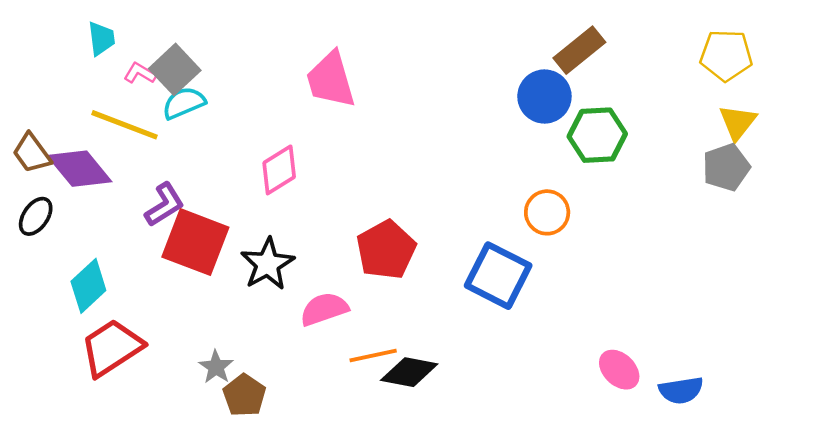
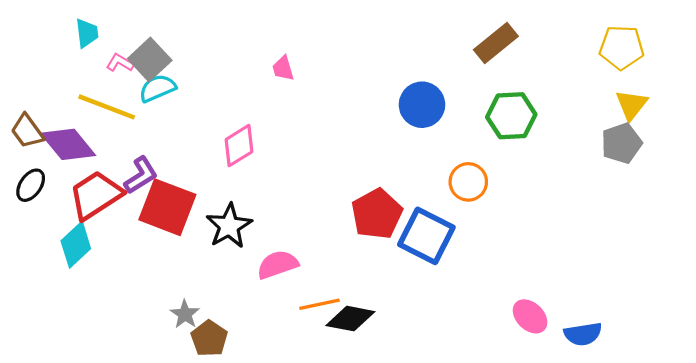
pink trapezoid: (331, 80) -> (283, 68), size x0.5
blue circle: (544, 97) -> (422, 105), moved
red pentagon: (386, 250) -> (377, 214), moved
red trapezoid: (112, 348) -> (96, 195), moved

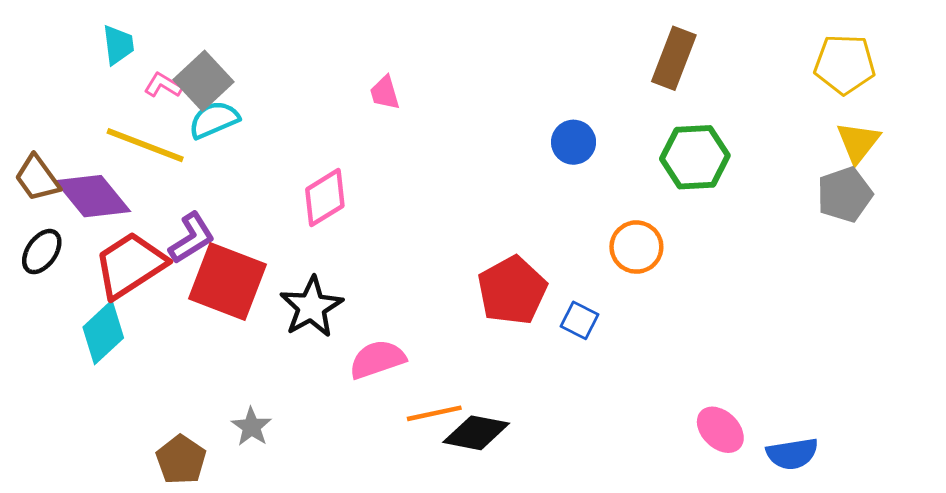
brown rectangle: (496, 43) -> (674, 58), turned -30
blue circle: (422, 105) -> (574, 142), size x0.7
blue square: (426, 236) -> (580, 320), size x0.5
brown pentagon: (209, 338) -> (181, 460), moved

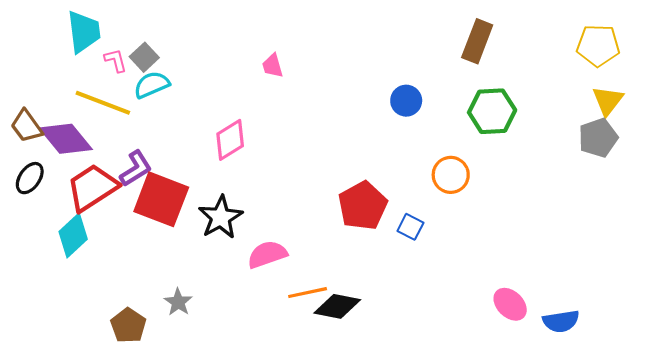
cyan trapezoid: (118, 45) -> (84, 32), size x1.5
gray square: (204, 81) -> (144, 57), size x0.7
pink L-shape: (163, 85) -> (116, 60), turned 45

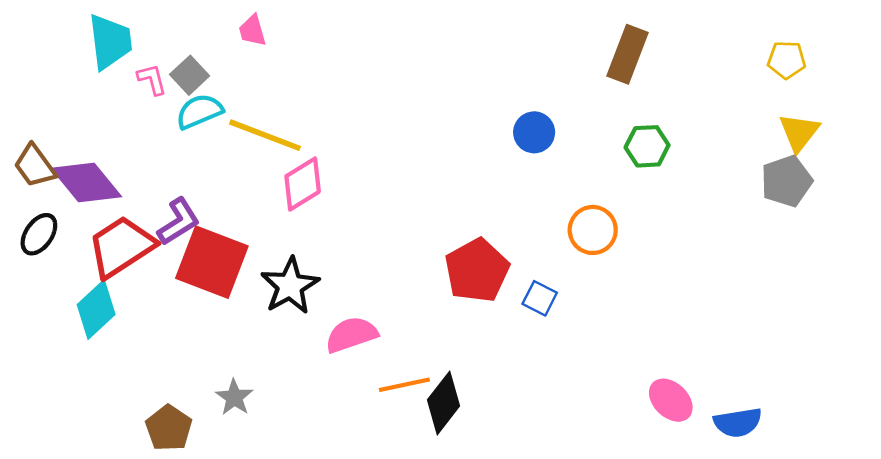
yellow pentagon: (598, 45) -> (787, 60), size x0.7
pink trapezoid: (273, 66) -> (252, 31), moved
yellow line: (103, 103) -> (265, 135), moved
green hexagon: (492, 111) -> (647, 146), size x0.7
black diamond: (337, 306) -> (443, 403), turned -63

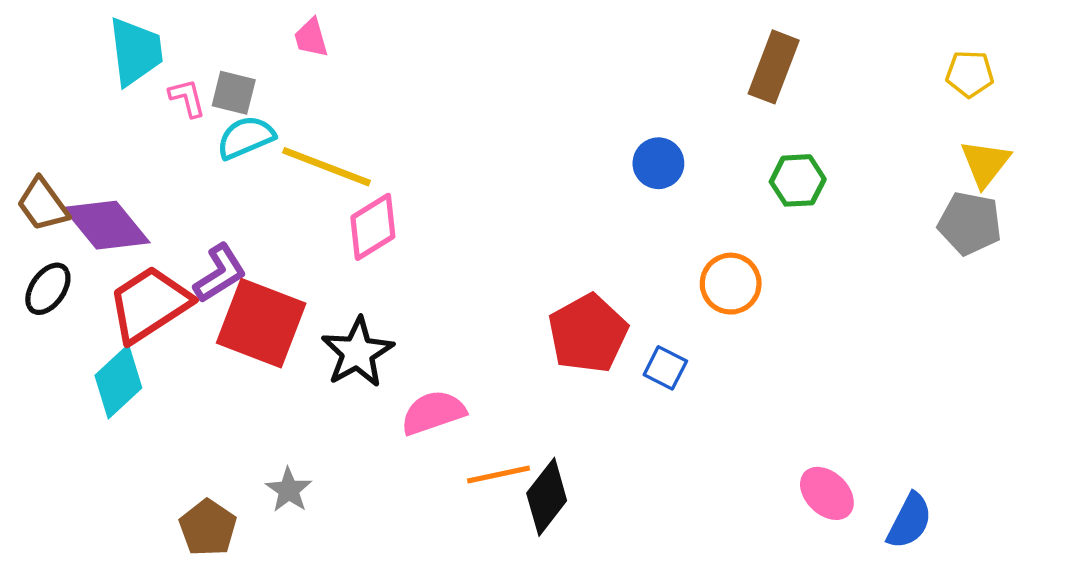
gray square: (190, 75) -> (234, 93), turned -33
gray pentagon: (787, 181) -> (970, 223), turned 30
blue semicircle: (738, 422) -> (909, 521), turned -54

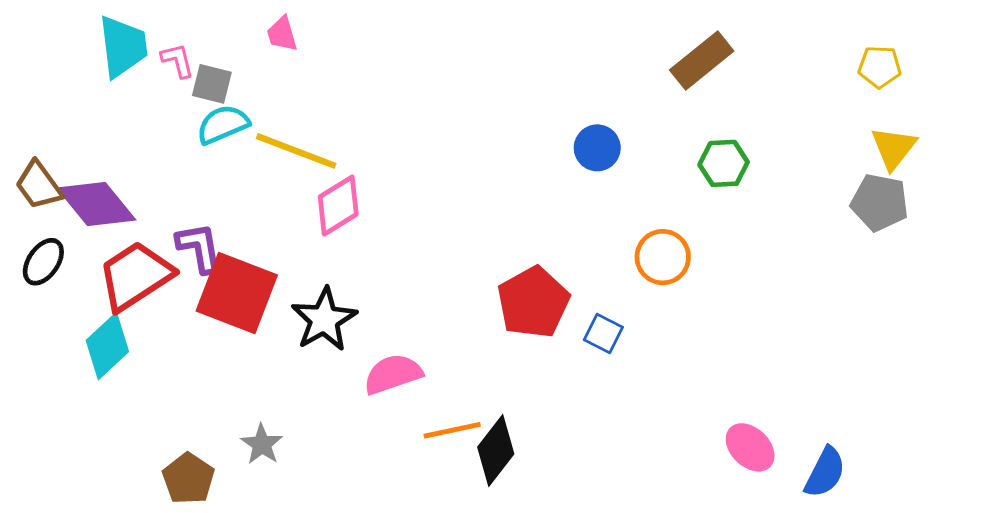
brown rectangle: (774, 67) -> (702, 60), turned 30
pink L-shape: (187, 98) -> (178, 60), moved
purple L-shape: (220, 273) -> (199, 248), turned -68

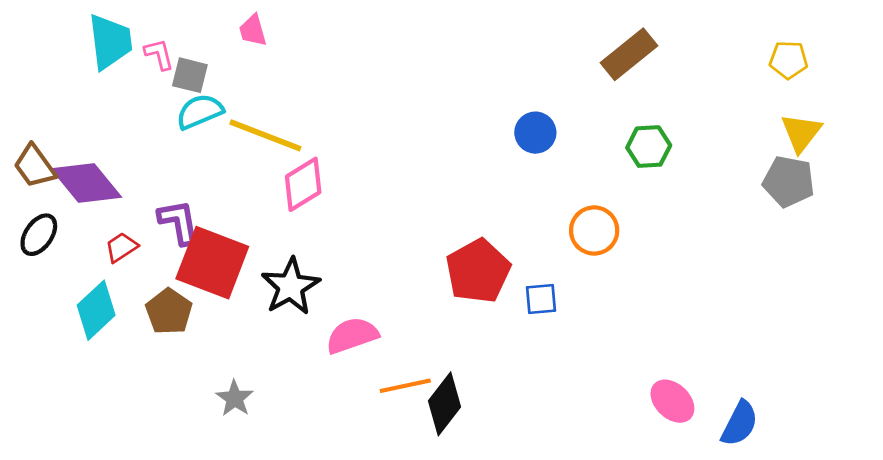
red trapezoid: (135, 276) -> (121, 247), size x0.5
blue square: (603, 333) -> (541, 299), turned -32
brown pentagon: (188, 479) -> (169, 312), moved

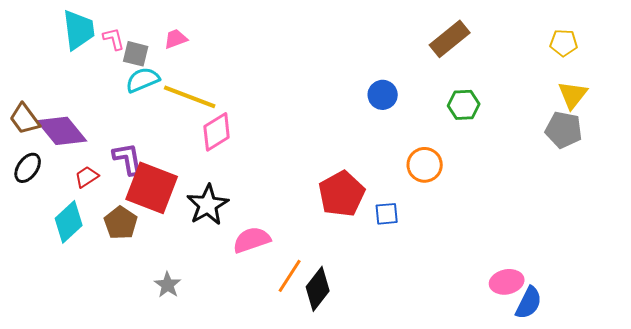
pink trapezoid: (253, 30) -> (176, 39), moved, turned 85
orange line: (405, 386) -> (290, 276), turned -45
pink ellipse: (672, 401) -> (507, 282), moved, turned -56

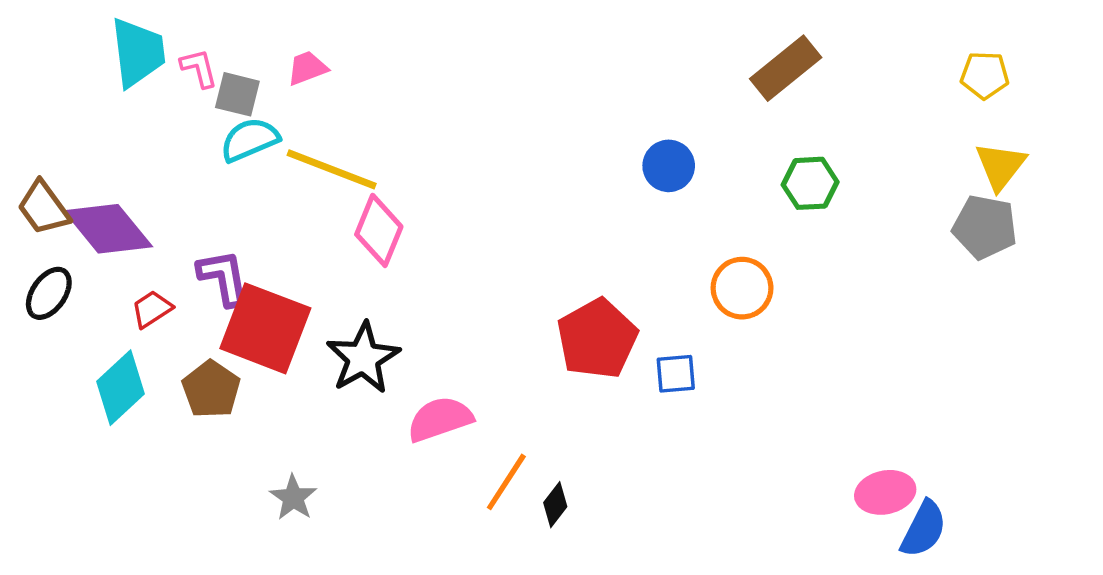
pink diamond: (217, 132) -> (379, 230), turned -36
black diamond: (318, 289) -> (555, 505), size x0.6

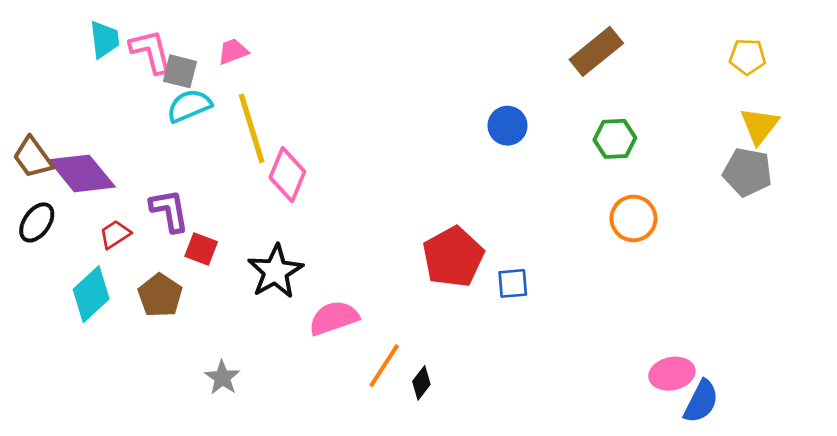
cyan trapezoid: (138, 52) -> (104, 39), size x0.7
pink L-shape: (199, 68) -> (151, 51), size x1.5
yellow line: (332, 169) -> (252, 128), turned 52
orange circle: (742, 288) -> (633, 218), moved
red square: (265, 328) -> (201, 249), size x0.5

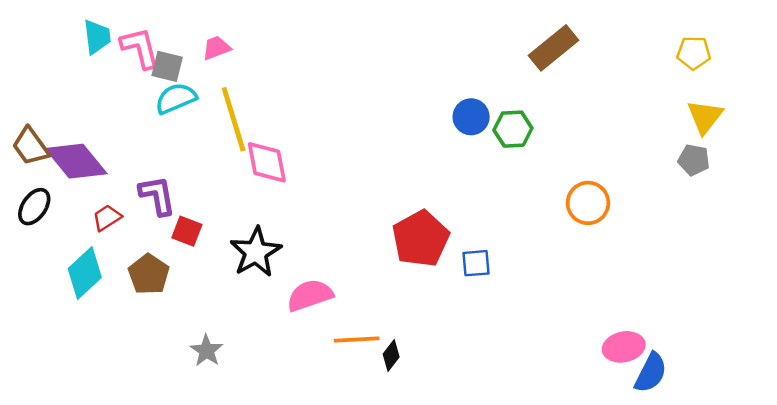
green hexagon: (615, 139) -> (513, 129), moved
gray pentagon: (747, 172) -> (694, 160), size x0.7
pink diamond: (287, 175) -> (267, 162), turned -33
orange line: (384, 366) -> (357, 340), turned 54

